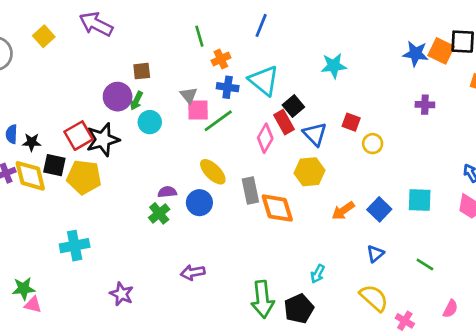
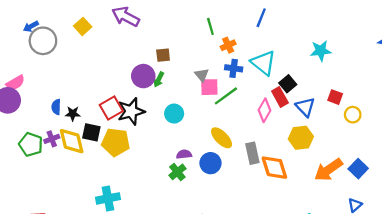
cyan circle: (150, 122) -> (174, 114), moved
orange arrow: (343, 211) -> (328, 170), size x1.5

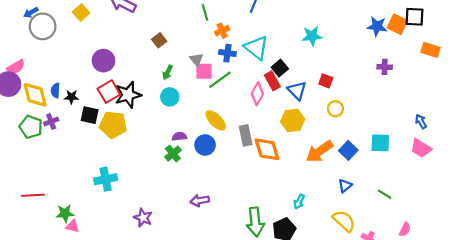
brown square: (163, 55) -> (159, 40), turned -32
purple circle: (143, 76) -> (103, 61), moved
green arrow: (159, 79) -> (168, 72), moved
yellow circle: (353, 115) -> (335, 109), moved
yellow diamond: (72, 141) -> (35, 95), moved

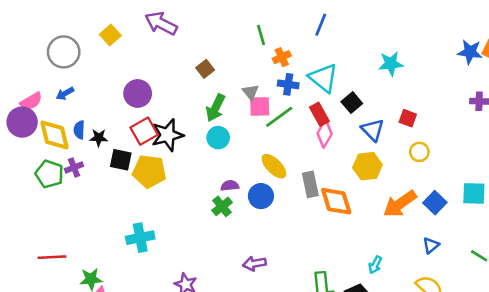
blue arrow: (31, 12) -> (65, 93), moved
green arrow: (168, 72) -> (216, 108), size x1.5
red rectangle: (272, 81) -> (319, 114), moved

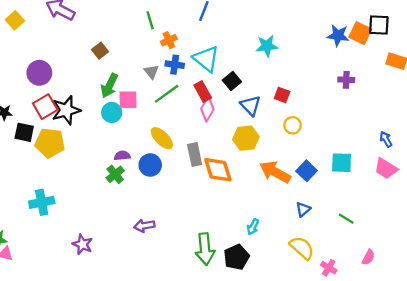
gray triangle: (251, 92) -> (151, 72), moved
pink square: (260, 106) -> (128, 100), moved
orange arrow: (400, 204) -> (275, 172), turned 64

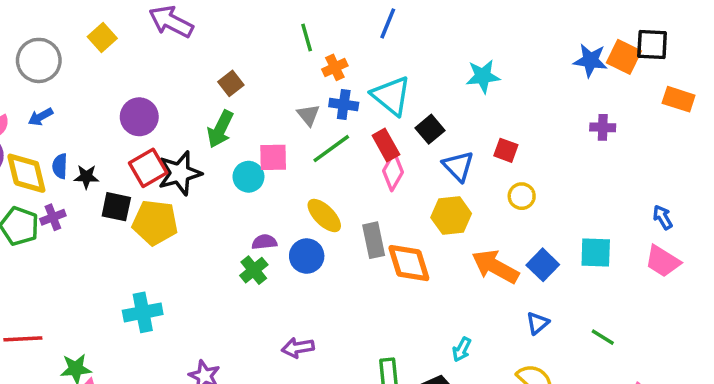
green arrow: (109, 86) -> (220, 129), moved

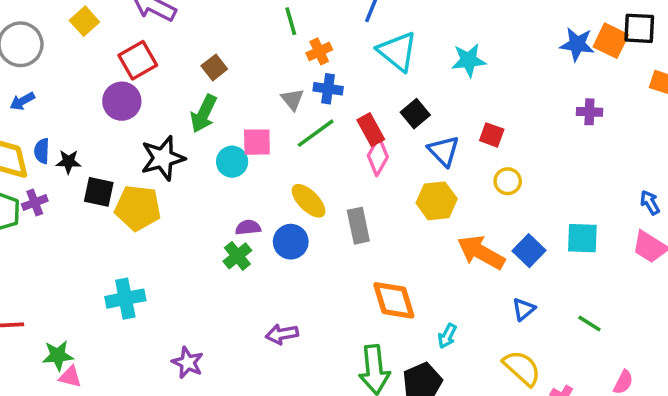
cyan triangle: (391, 96) -> (397, 51), moved
red square: (148, 168) -> (138, 60), moved
orange diamond: (409, 263) -> (394, 300), moved

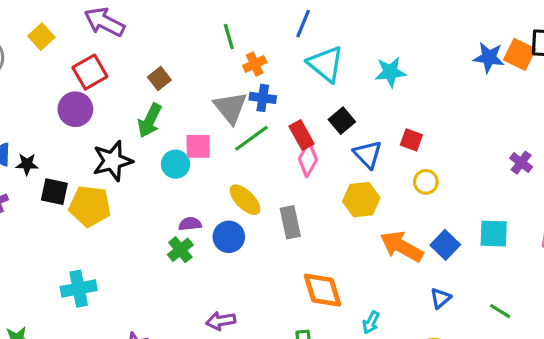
gray triangle: (293, 99) -> (230, 108), size x1.6
purple cross: (589, 112) -> (521, 163), moved, turned 35

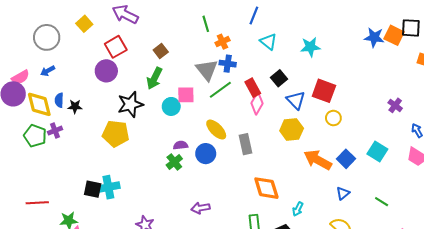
cyan triangle: (326, 64) -> (269, 42), size x0.7
red square: (411, 140) -> (324, 91), size x1.6
black square: (54, 192) -> (93, 189), moved
cyan square: (494, 234) -> (377, 151), turned 30

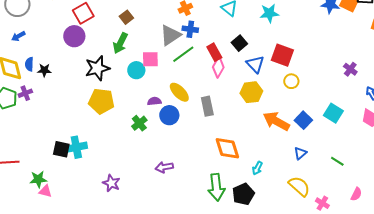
gray triangle: (207, 70) -> (170, 35), turned 35
yellow pentagon: (116, 134) -> (101, 101), moved
purple semicircle: (181, 145) -> (154, 101), moved

